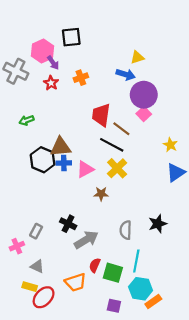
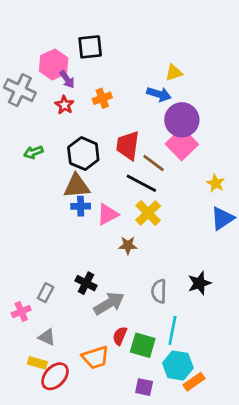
pink square: (144, 114) -> (182, 144), size x1.6
black hexagon: (42, 160) -> (83, 154), moved

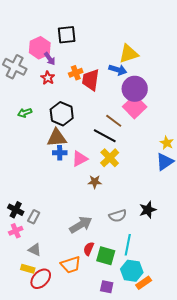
yellow triangle: (174, 73) -> (129, 54), size x1.5
red trapezoid: (128, 145) -> (91, 80), moved
yellow star: (216, 183) -> (167, 143), moved
black cross: (86, 283) -> (16, 210), moved
gray semicircle: (159, 291) -> (118, 216), turned -108

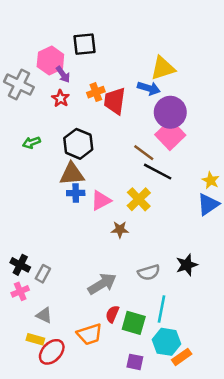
black line: (105, 136) -> (158, 172), moved

